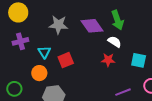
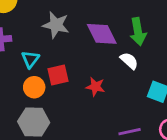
red star: (108, 60) -> (95, 87), moved
orange circle: (39, 73) -> (34, 87), moved

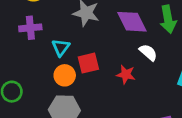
white semicircle: (129, 61) -> (148, 52), moved

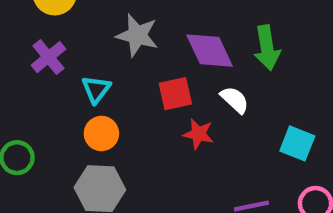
purple cross: (30, 28) -> (48, 57), turned -35
red square: (88, 63) -> (175, 94), moved

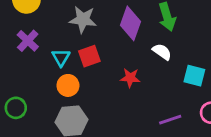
purple diamond: (210, 51) -> (131, 23), turned 52
red square: (175, 94) -> (89, 56), moved
white semicircle: (235, 100) -> (162, 52), moved

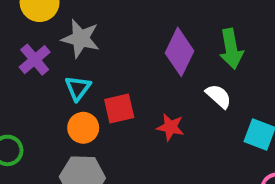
gray star: (83, 20) -> (81, 38), moved
red square: (89, 56) -> (119, 109), moved

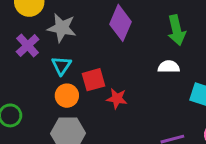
purple diamond: (180, 52) -> (120, 23), moved
white semicircle: (219, 96) -> (169, 67), turned -40
red star: (170, 127) -> (117, 99), moved

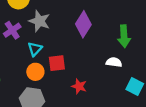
red star: (117, 99) -> (79, 86), moved

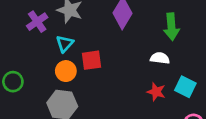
red star: (79, 86) -> (156, 92), moved

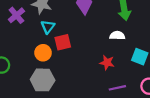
cyan triangle: (65, 44) -> (48, 27), moved
red star: (156, 92) -> (107, 63), moved

